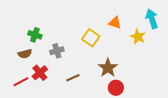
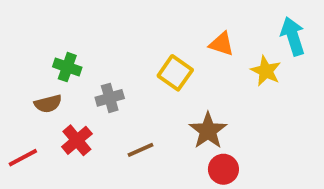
red line: (21, 82) -> (23, 158), moved

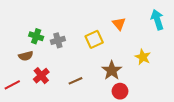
orange triangle: (221, 44) -> (119, 24), turned 32
yellow star: (266, 71) -> (143, 57), moved
yellow square: (175, 73) -> (94, 39), turned 30
gray cross: (110, 98) -> (58, 40), moved

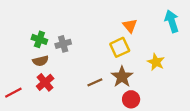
yellow square: (94, 39) -> (120, 47), moved
brown semicircle: (26, 56) -> (41, 61), moved
brown line: (75, 81) -> (95, 82), moved

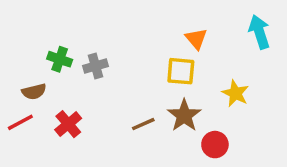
yellow square: (120, 47) -> (181, 71), turned 30
brown semicircle: (41, 61) -> (34, 92), moved
red line: (13, 93) -> (20, 122), moved
red circle: (131, 99) -> (215, 145), moved

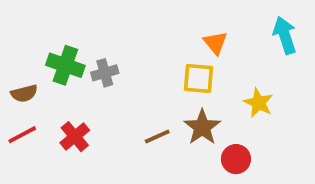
green cross: (60, 59) -> (65, 65), size x1.4
brown semicircle: (34, 92) -> (24, 93), moved

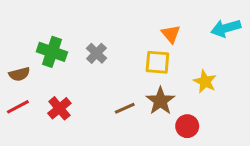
cyan arrow: (285, 35) -> (226, 28), turned -88
gray cross: (105, 73) -> (97, 53), moved, turned -30

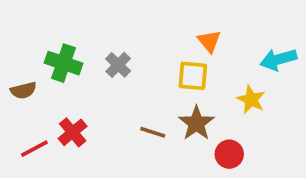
cyan arrow: (226, 28) -> (278, 59), moved
red line: (18, 107) -> (34, 149), moved
brown line: (125, 108) -> (153, 132), turned 42

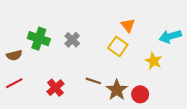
yellow square: (193, 76) -> (118, 46), turned 30
brown star: (196, 123) -> (117, 90), moved
red cross: (73, 132) -> (55, 88), moved
red line: (34, 149) -> (14, 83), moved

